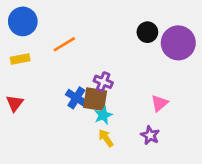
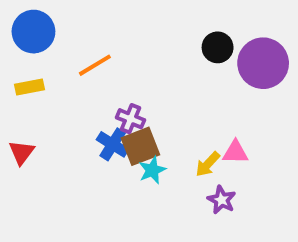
purple cross: (103, 82) -> (130, 119), moved
brown square: (95, 99) -> (140, 146), turned -30
pink triangle: (159, 103) -> (235, 152), turned 42
yellow arrow: (106, 138) -> (208, 164), moved, turned -102

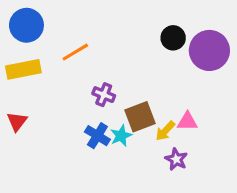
yellow rectangle: (30, 87) -> (23, 69), size x1.5
blue cross: (113, 144) -> (97, 136), moved
brown square: (140, 146) -> (140, 117), moved

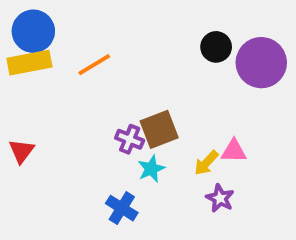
yellow rectangle: (23, 69) -> (29, 63), moved
purple cross: (104, 95) -> (130, 139), moved
brown square: (140, 117) -> (159, 129), moved
blue cross: (97, 136) -> (122, 208), moved

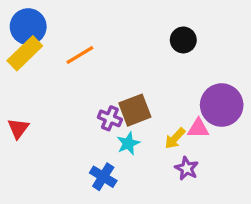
yellow rectangle: (29, 63) -> (25, 53), turned -33
purple circle: (261, 63) -> (222, 105), moved

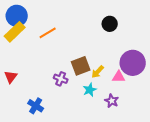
purple cross: (110, 118) -> (61, 79), moved
yellow arrow: (175, 138) -> (98, 72), moved
cyan star: (128, 143) -> (90, 90), moved
blue cross: (103, 177) -> (36, 106), moved

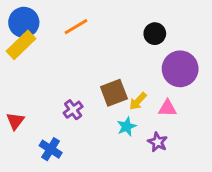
orange line: (48, 33) -> (76, 27), moved
purple circle: (133, 63) -> (180, 69), moved
red triangle: (11, 77) -> (15, 121), moved
purple cross: (61, 79) -> (73, 110), moved, turned 32

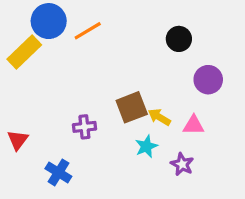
blue circle: (24, 22) -> (49, 21), moved
purple circle: (180, 69) -> (208, 80), size x0.7
yellow arrow: (138, 101) -> (159, 117), turned 78
purple cross: (73, 110) -> (84, 127), turned 30

